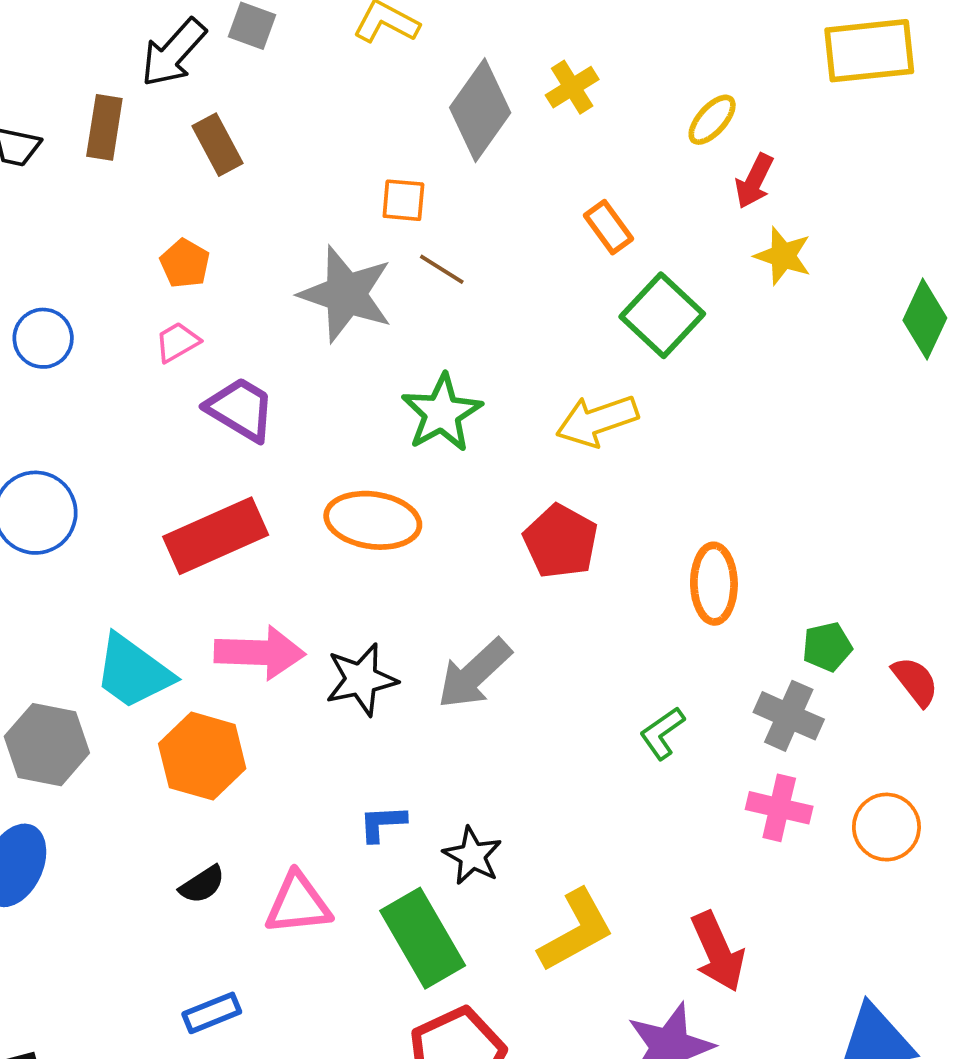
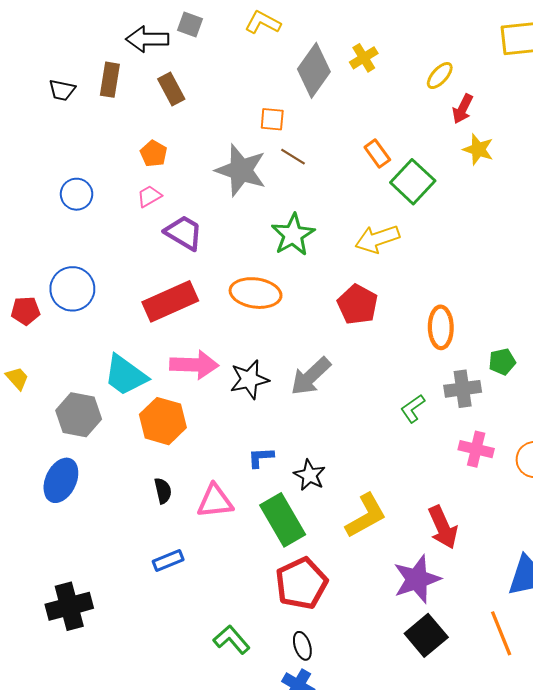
black arrow: (173, 53) -> (147, 39), turned 48
orange rectangle: (609, 227) -> (377, 154), moved
gray cross: (789, 716) -> (463, 389), moved, turned -32
black semicircle: (202, 885) -> (163, 491), turned -70

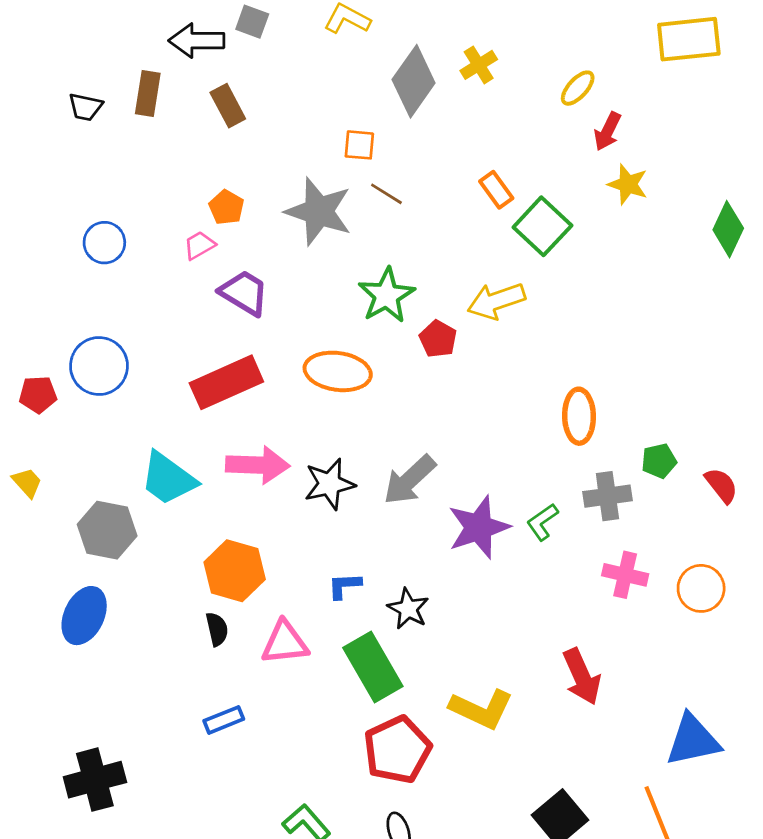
orange pentagon: (154, 154) -> (226, 207), moved
red pentagon: (358, 304) -> (438, 339), moved, size x0.7
orange hexagon: (163, 421) -> (235, 571), moved
yellow L-shape: (366, 516) -> (481, 709), moved, turned 54
purple star: (417, 579) -> (479, 527), moved

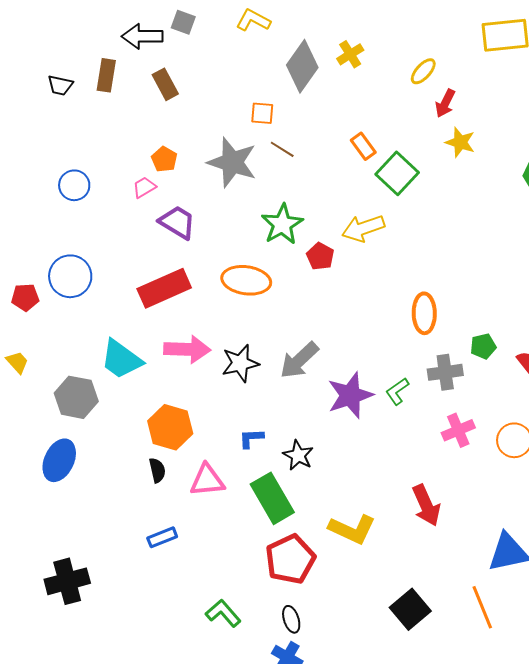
pink cross: (625, 575) -> (458, 430), turned -36

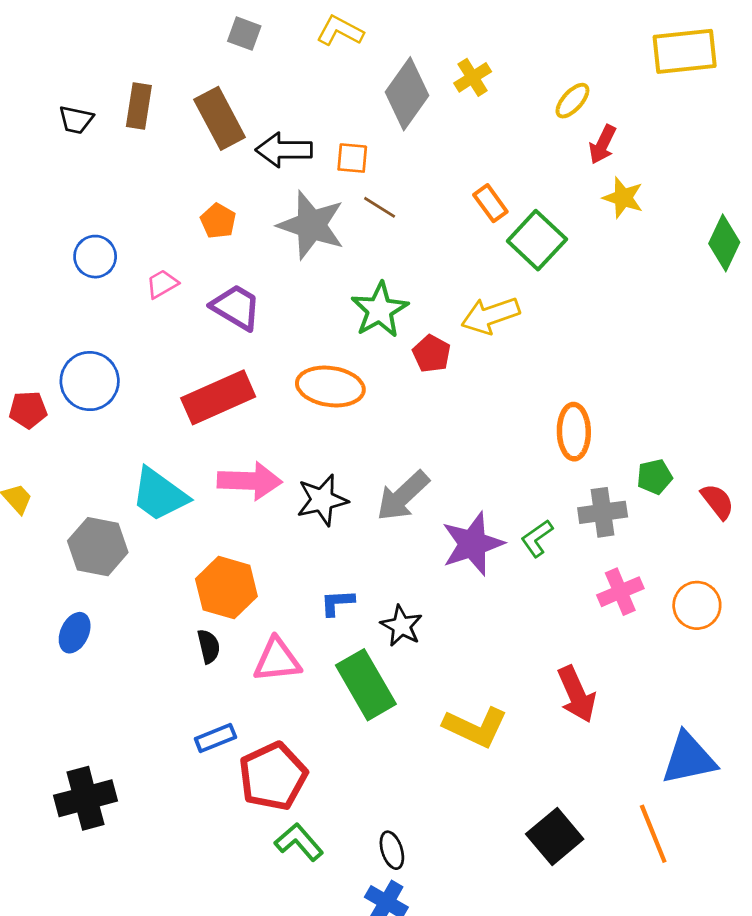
black arrow: (142, 36) -> (284, 150), moved
brown rectangle: (165, 84) -> (220, 118), size x1.4
pink trapezoid: (144, 187) -> (162, 284), moved
blue ellipse: (59, 460) -> (75, 633), size x0.7
red pentagon: (290, 559) -> (273, 776), moved

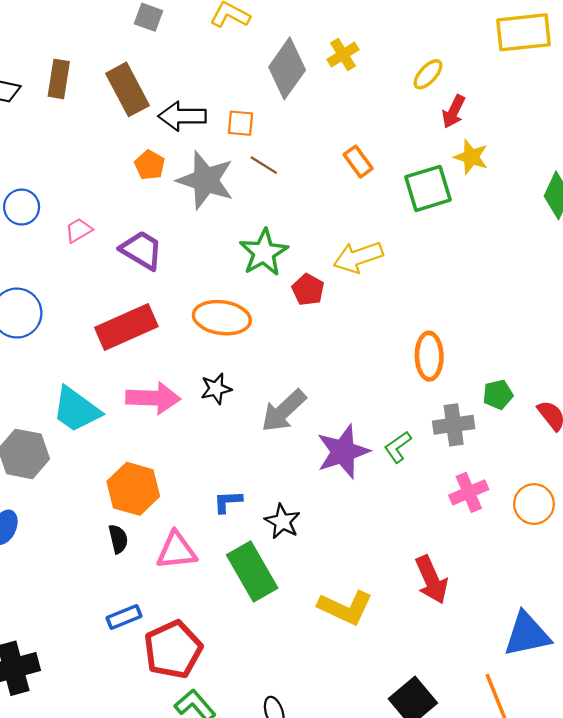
orange pentagon: (218, 221) -> (150, 165), moved
green square: (537, 240) -> (428, 188), moved, turned 30
black star: (322, 500) -> (216, 389), moved, size x0.7

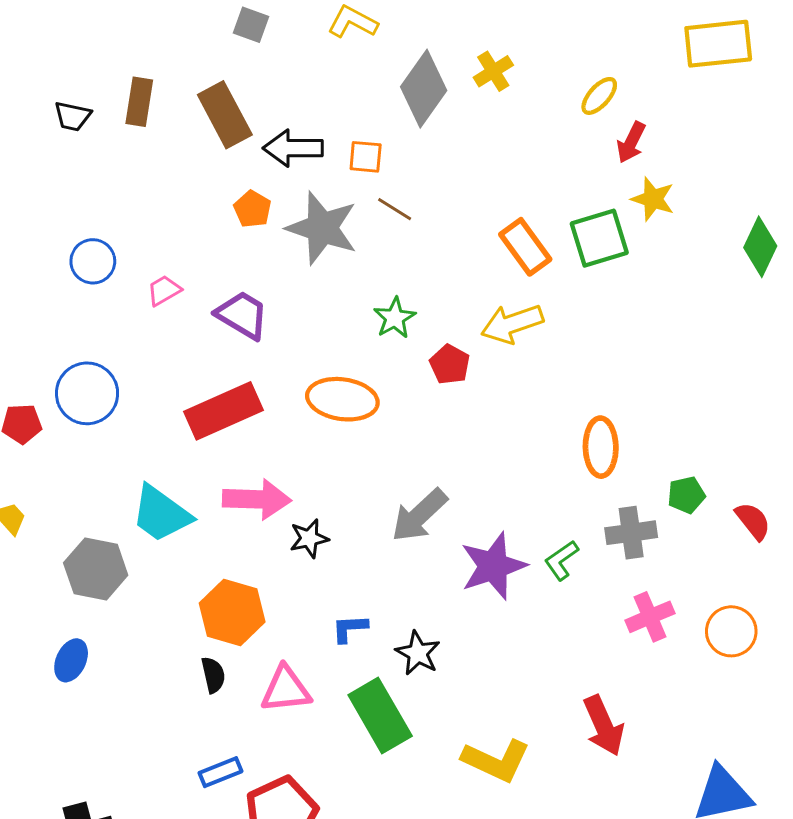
orange rectangle: (358, 162) -> (525, 247), moved, size x1.4
green star: (264, 252) -> (395, 318), size x0.7
black star: (216, 389) -> (309, 538), moved

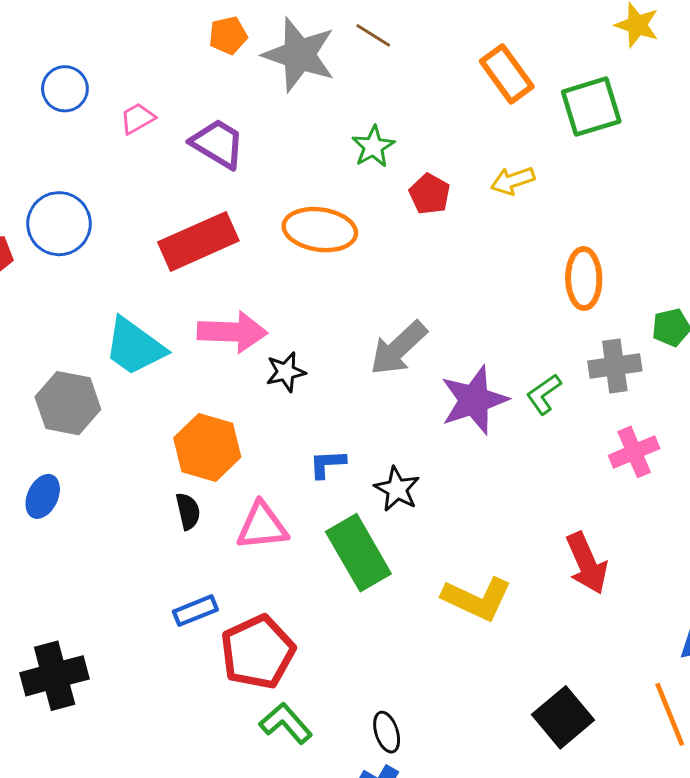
orange pentagon: (252, 209) -> (228, 35), turned 30
green square: (599, 238) -> (591, 107), moved
yellow arrow: (512, 324) -> (513, 181), moved, size x0.7

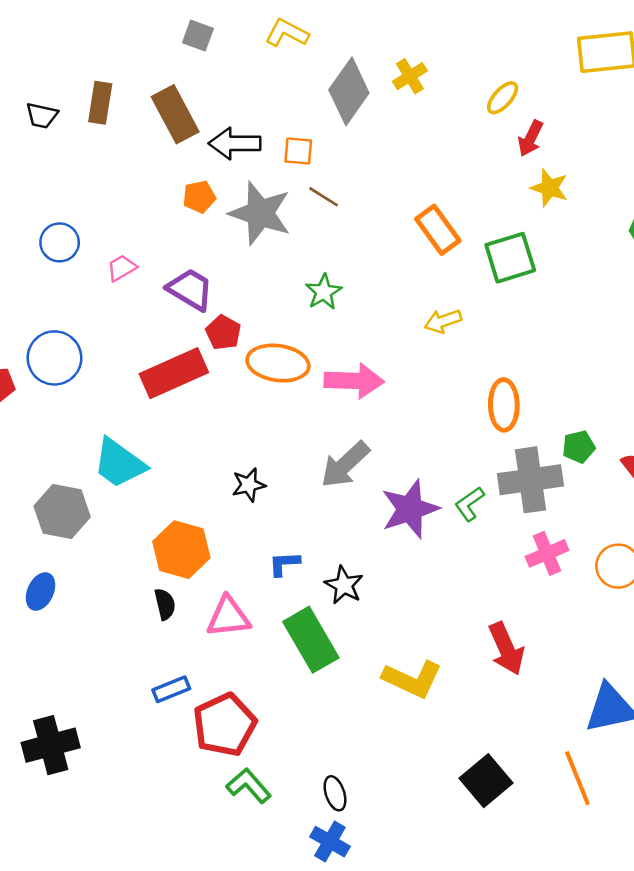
red pentagon: (430, 194) -> (223, 333), moved
pink arrow: (232, 332) -> (354, 381), moved
gray cross: (615, 366) -> (530, 480), size x1.4

